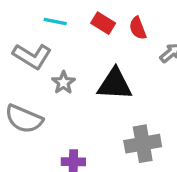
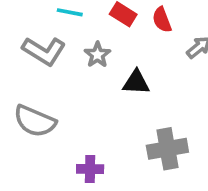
gray star: (63, 83) -> (97, 55), moved
black triangle: (115, 84) -> (136, 82), size x0.7

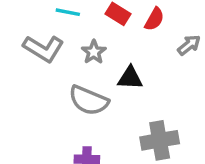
red semicircle: (162, 20) -> (154, 19), turned -130
gray semicircle: (35, 121) -> (89, 100), moved

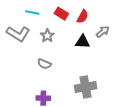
black triangle: (130, 78) -> (83, 42), moved
gray semicircle: (89, 100) -> (44, 64), size x0.6

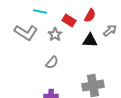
red rectangle: (61, 14) -> (69, 20), moved
gray semicircle: (44, 64) -> (52, 62), turned -72

